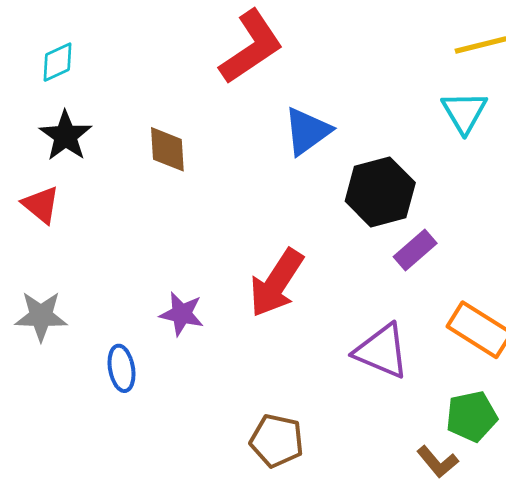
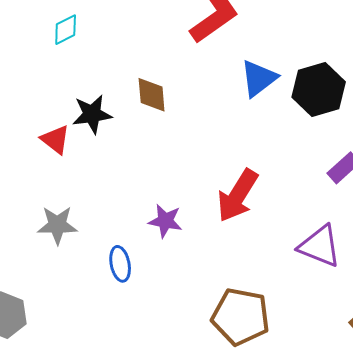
black star: (66, 136) -> (92, 114), moved, turned 30
black hexagon: (380, 192) -> (319, 90), moved
brown pentagon: (277, 441) -> (241, 317), size x1.4

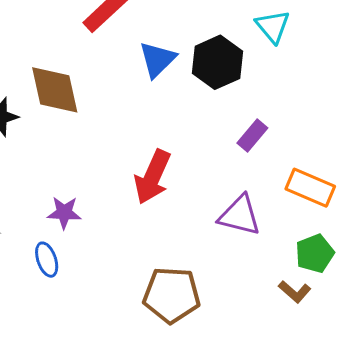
brown diamond: (152, 95) -> (55, 90), size x1.5
purple star: (165, 221) -> (64, 213), moved

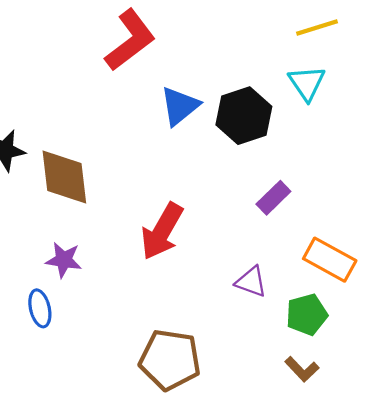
brown diamond: (55, 90) -> (64, 177), moved
purple triangle: (240, 215) -> (251, 282), size x0.7
green pentagon: (315, 253) -> (307, 314), moved

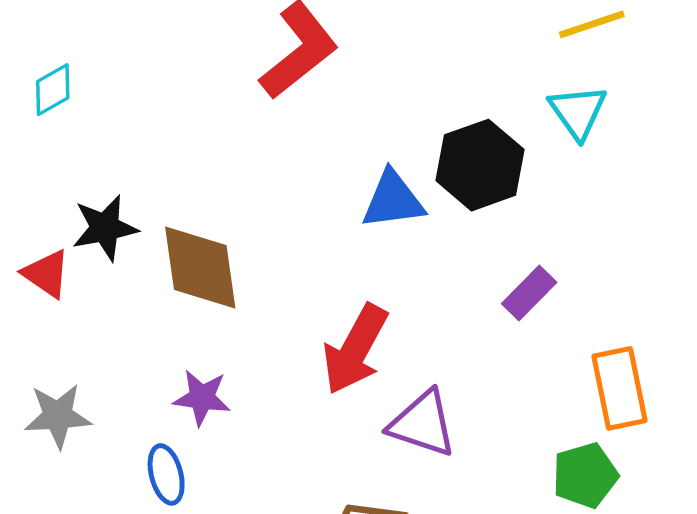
blue triangle: (180, 106) -> (393, 200), moved, turned 33
orange rectangle: (330, 260) -> (619, 388), turned 51
purple triangle: (251, 282) -> (423, 424), moved, size x1.4

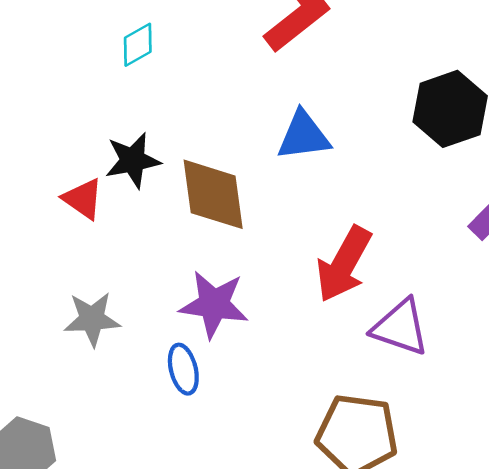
cyan diamond: (53, 90) -> (138, 45), moved
blue triangle: (393, 200) -> (304, 136), moved
purple star: (202, 398) -> (214, 304), size x1.4

